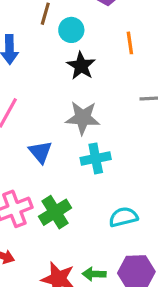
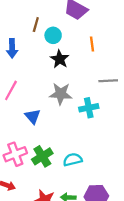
cyan cross: (96, 158) -> (89, 108), moved
cyan semicircle: (123, 217) -> (73, 160), moved

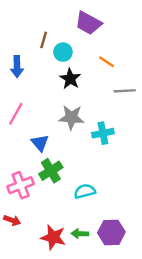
orange line: (92, 44) -> (107, 62), turned -48
gray line: (108, 81) -> (125, 91), moved
green cross: (42, 156) -> (51, 171), moved

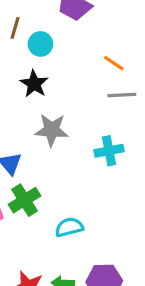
orange line: (107, 62) -> (114, 63), moved
black star: (70, 79) -> (34, 84), moved
cyan cross: (103, 133) -> (109, 151), moved

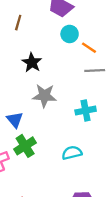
cyan circle: (40, 44) -> (70, 34), moved
cyan semicircle: (69, 227) -> (72, 153), moved

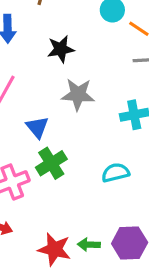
black star: (32, 63) -> (61, 49), turned 30

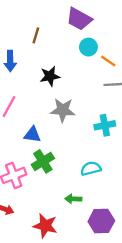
blue triangle: (37, 127) -> (32, 135), turned -42
green arrow: (89, 245) -> (73, 199), moved

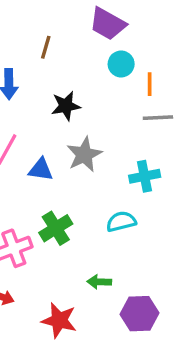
orange line: (108, 61) -> (150, 84), turned 56
gray star: (63, 110) -> (84, 154), turned -30
blue triangle: (32, 135) -> (41, 170), moved
cyan semicircle: (91, 168) -> (121, 222), moved

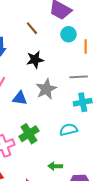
brown line: (46, 47) -> (32, 28), moved, turned -56
gray line: (158, 118) -> (79, 77), moved

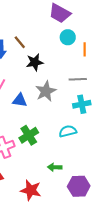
brown line: (32, 28) -> (20, 42), moved

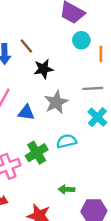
cyan cross: (82, 104) -> (97, 117), turned -36
cyan semicircle: (68, 131) -> (66, 141), moved

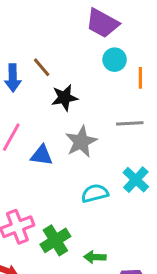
cyan cross: (97, 117) -> (136, 180), moved
green cross: (37, 153) -> (55, 240), moved

